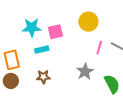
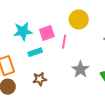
pink line: (99, 48) -> (64, 42), moved

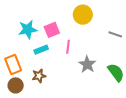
pink line: (64, 42) -> (68, 47), moved
brown star: (40, 79) -> (39, 76), moved

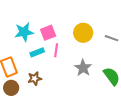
yellow circle: (83, 15) -> (83, 33), moved
pink line: (68, 47) -> (56, 50), moved

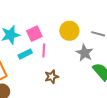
gray star: (83, 68) -> (85, 53), moved
brown star: (35, 79) -> (52, 77), moved

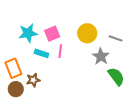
cyan rectangle: (25, 54) -> (41, 53), turned 40
brown star: (52, 77) -> (33, 80), moved

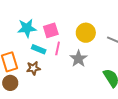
gray star: (101, 56) -> (78, 59), moved
brown star: (33, 80) -> (33, 68), moved

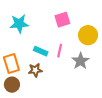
cyan star: (27, 28) -> (19, 24), moved
pink square: (51, 30) -> (62, 20), moved

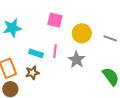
pink square: (62, 20) -> (55, 20), turned 35

